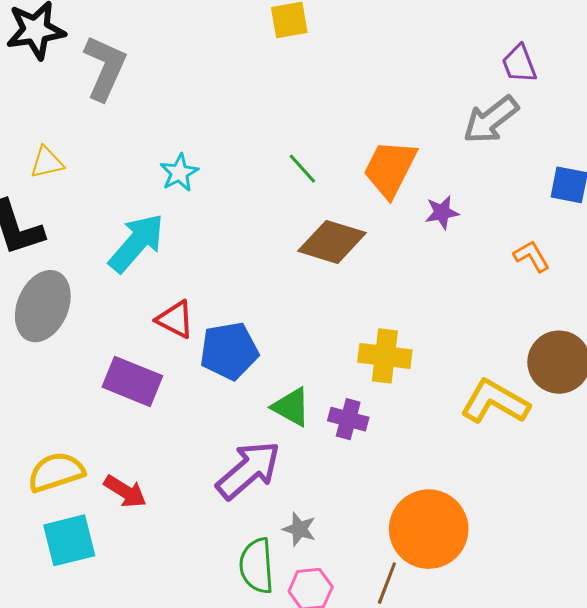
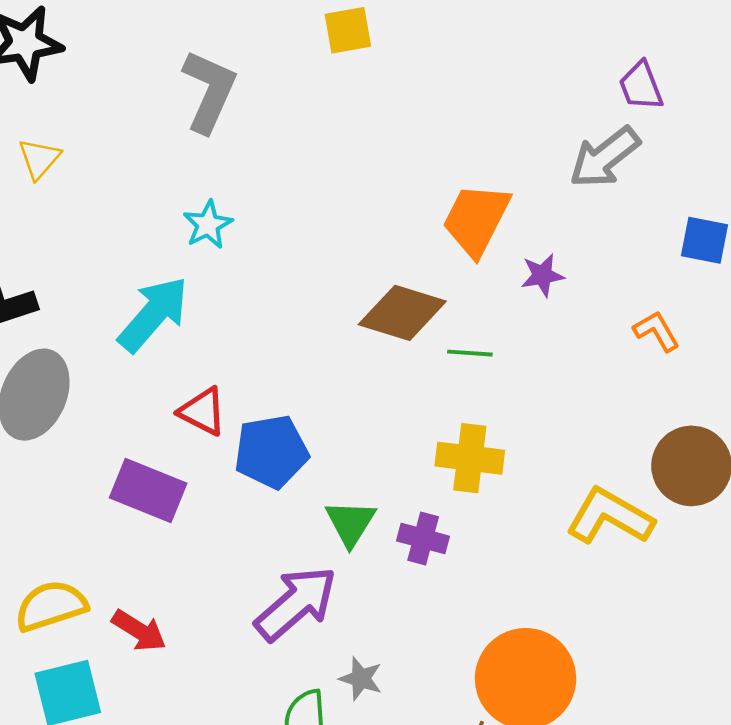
gray L-shape: (105, 68) -> (209, 91), moved
yellow triangle: (47, 163) -> (39, 159), moved, turned -36
green line: (302, 169) -> (470, 353), moved, turned -44
green triangle: (291, 407) -> (350, 523), turned 33

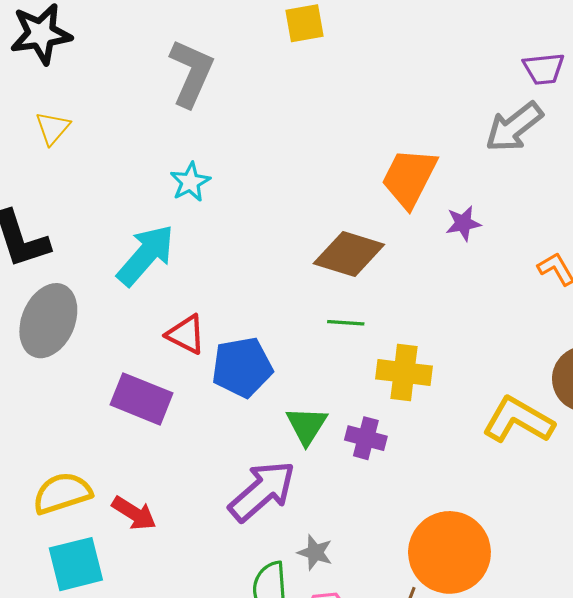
purple trapezoid: (641, 86) -> (544, 69), turned -75
green line: (470, 353) -> (346, 323), moved

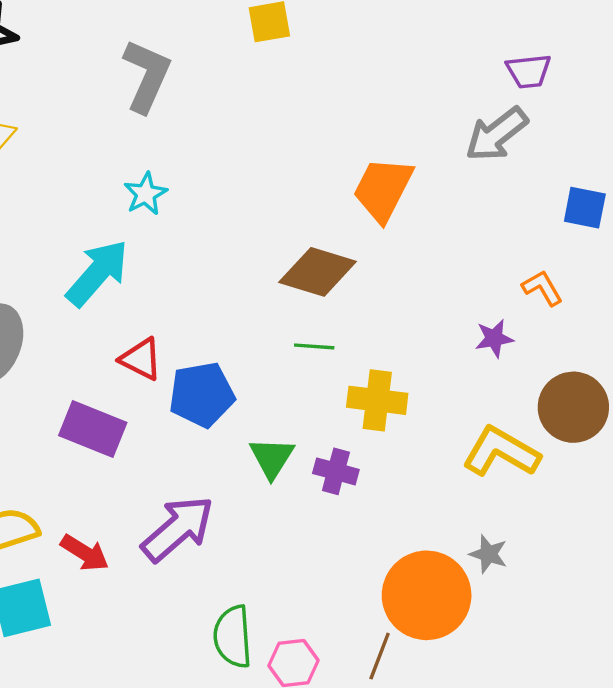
purple star: (463, 223) -> (494, 338), moved
purple arrow: (262, 491) -> (178, 529), moved
gray star: (315, 552) -> (488, 554), moved

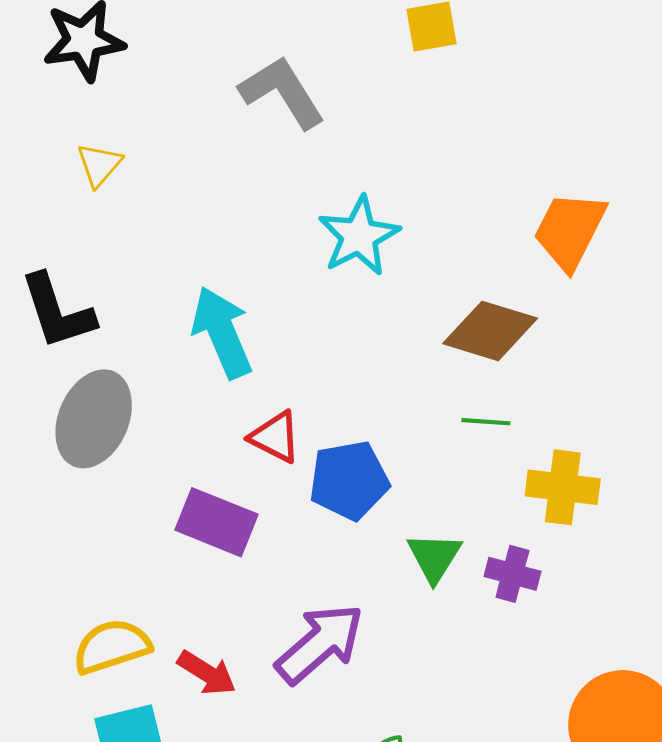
gray L-shape: (147, 76) -> (282, 92), turned -56
cyan star: (146, 194) -> (359, 236), moved, size x1.5
cyan arrow: (97, 273) -> (222, 332), turned -64

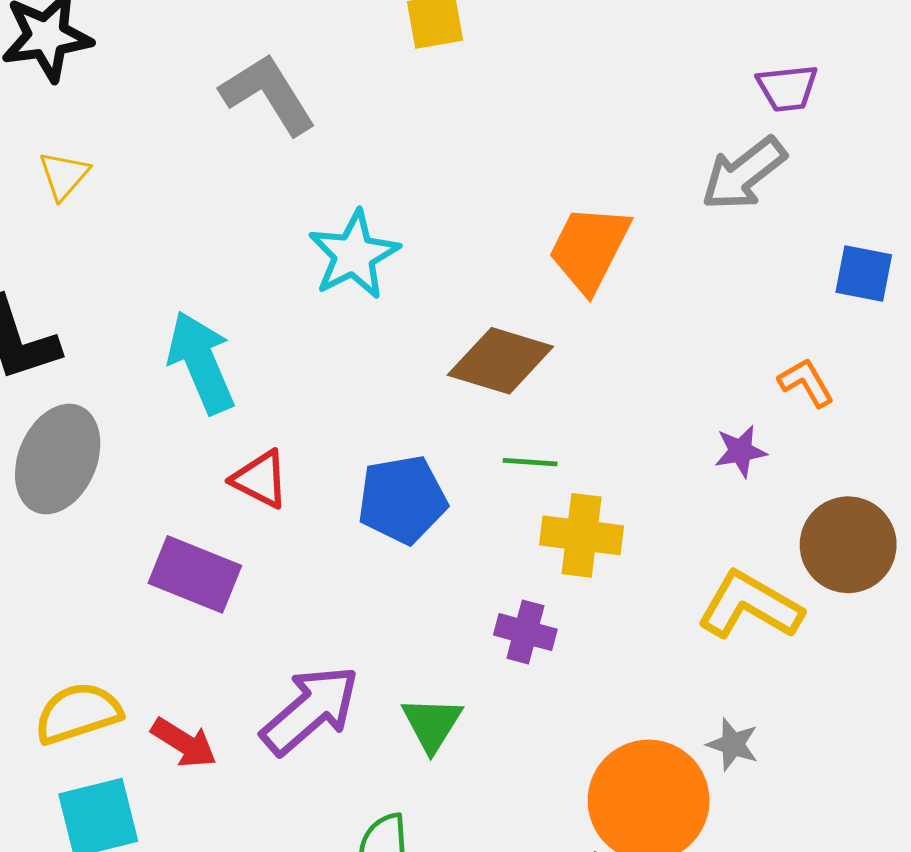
green line: (486, 422) -> (530, 462), moved
blue pentagon: (349, 480) -> (402, 500), moved
green triangle: (434, 557) -> (432, 724), moved

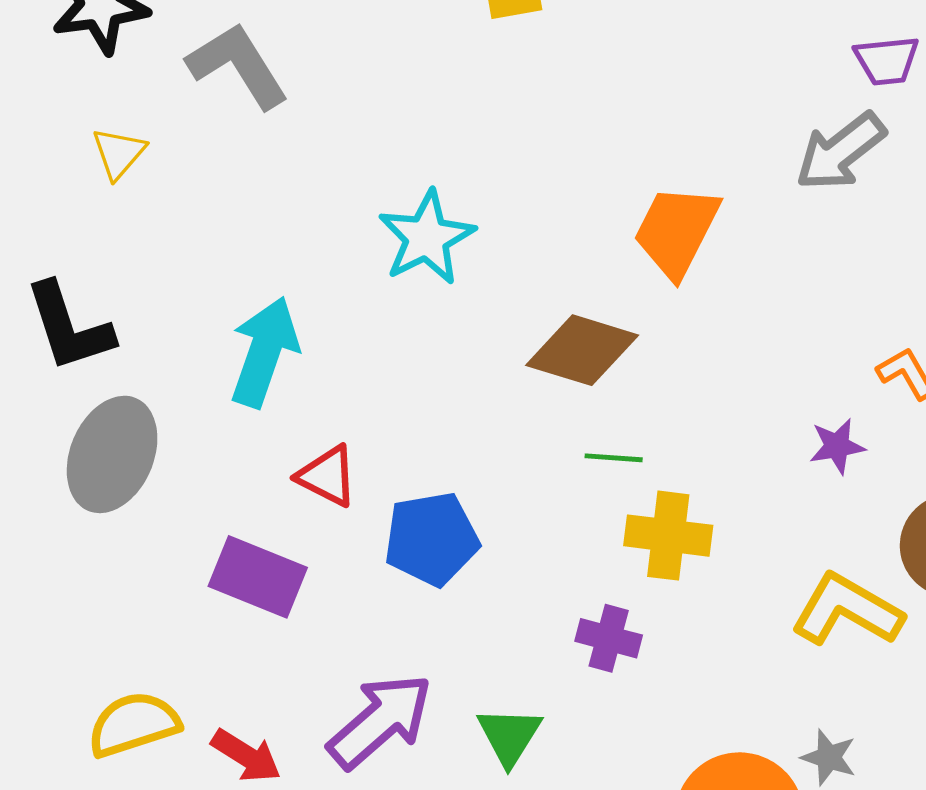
gray L-shape: (268, 94) -> (238, 65), moved
cyan arrow: (201, 362) -> (264, 352), turned 42
blue pentagon: (402, 500) -> (432, 539), moved

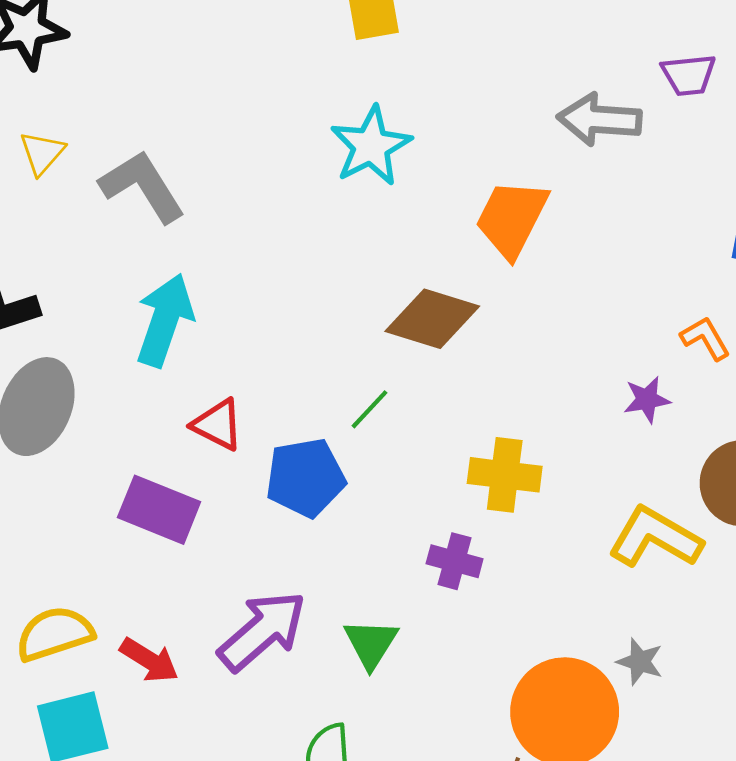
gray L-shape: (238, 65) -> (142, 186), moved
gray arrow: (840, 152) -> (599, 119), moved, turned 42
cyan star: (427, 238) -> (371, 146), moved
green line: (614, 458) -> (370, 409), moved, turned -51

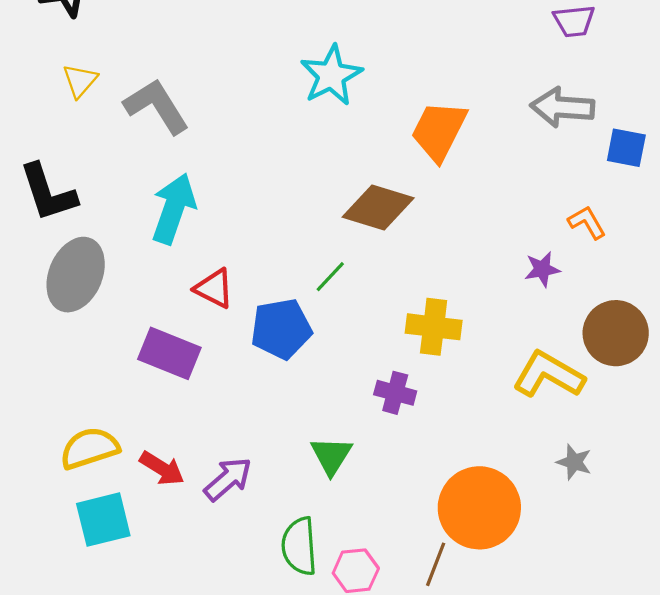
gray arrow: (599, 119) -> (562, 107), moved
purple arrow: (262, 631) -> (228, 479), moved, size x0.7
gray star: (640, 662) -> (574, 462), moved

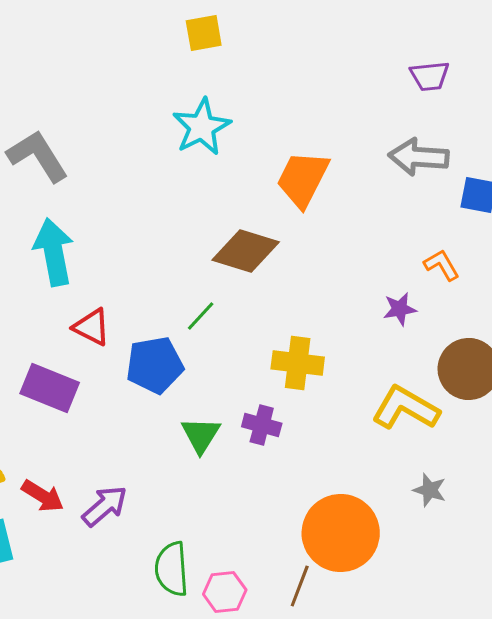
cyan arrow: (174, 209) -> (54, 252), turned -30
green triangle: (331, 456) -> (201, 435), moved

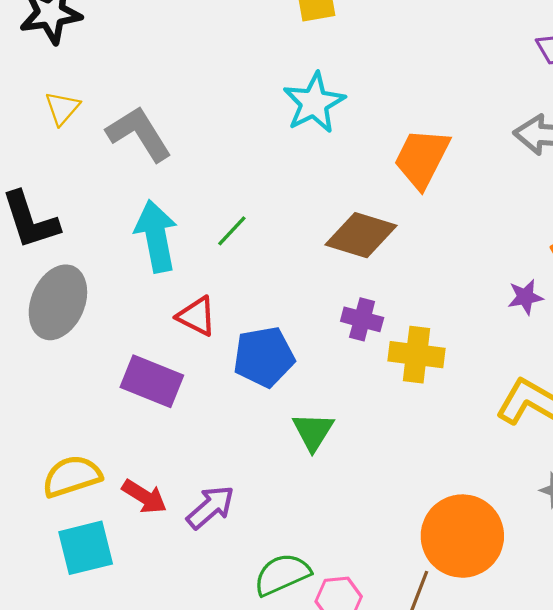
green line: (201, 316) -> (232, 231), moved
purple cross: (262, 425) -> (362, 319), moved
green semicircle: (172, 569) -> (282, 574), turned 70

